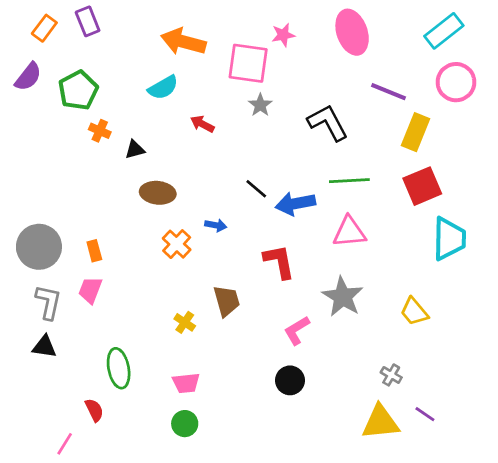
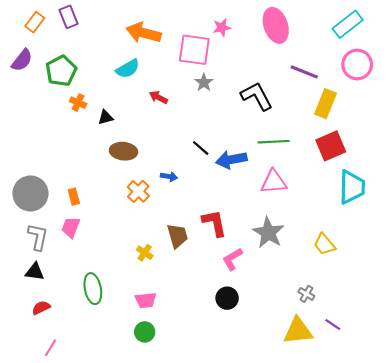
red L-shape: (279, 262) -> (214, 223), moved
red semicircle: (94, 410) -> (41, 308), moved, turned -90

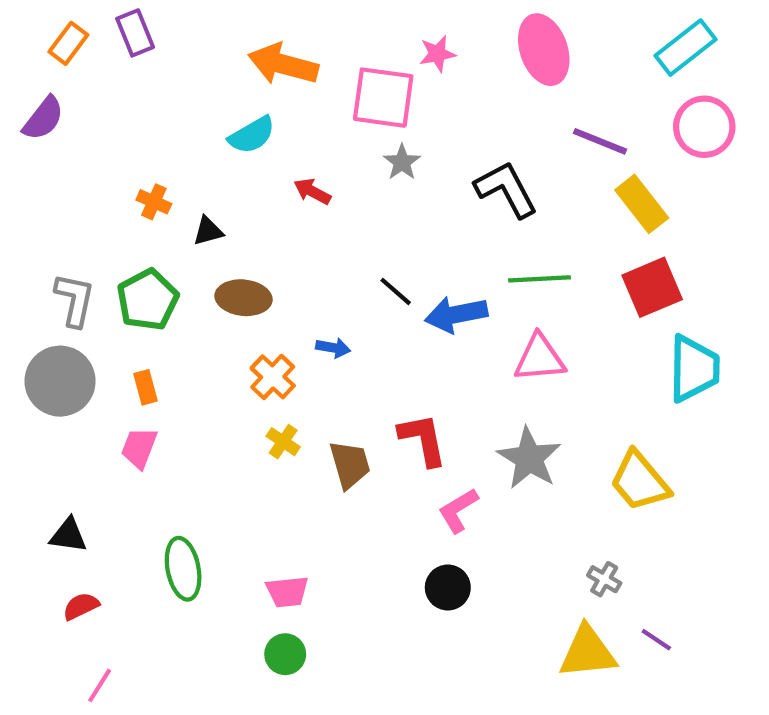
green pentagon: (61, 71) -> (148, 300), moved
yellow rectangle: (325, 104) -> (642, 204), turned -60
gray L-shape: (38, 237) -> (75, 300), moved
yellow trapezoid: (324, 244) -> (640, 481), size x1.4
yellow cross: (145, 253) -> (283, 442), moved

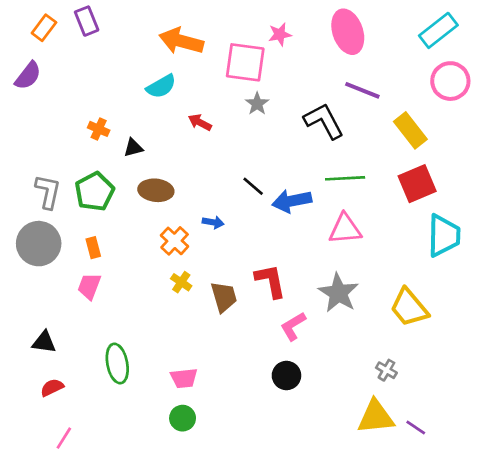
purple line: (600, 141) -> (362, 90), moved
purple line: (656, 640) -> (416, 427), moved

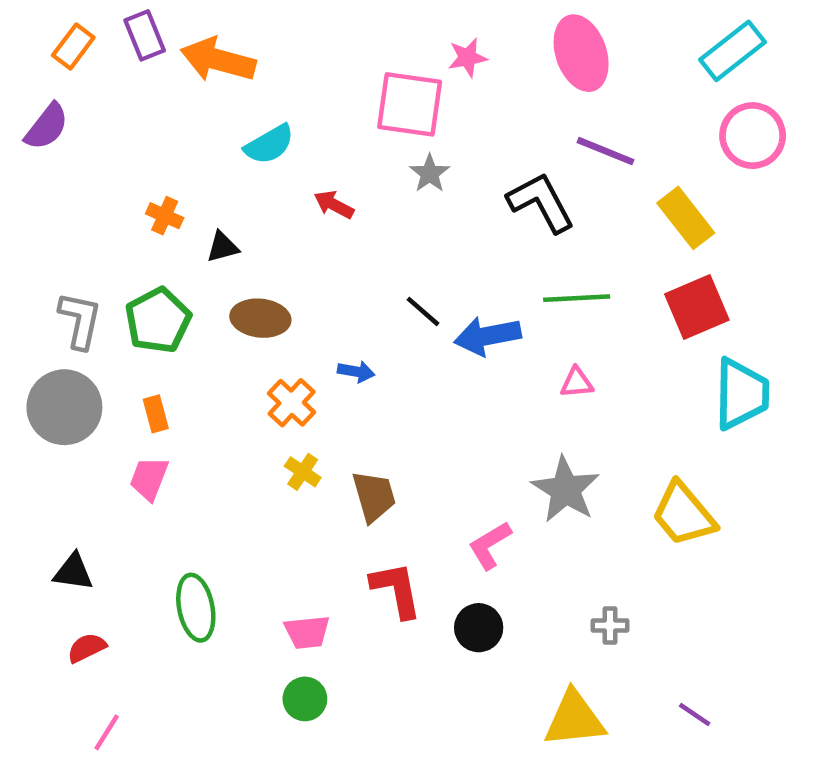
orange arrow: (181, 41) -> (218, 60), moved
pink triangle: (345, 229) -> (577, 383), size x0.6
red L-shape: (270, 281) -> (396, 590), moved
gray cross: (386, 370) -> (610, 625), moved, turned -30
yellow triangle: (376, 417) -> (574, 719), moved

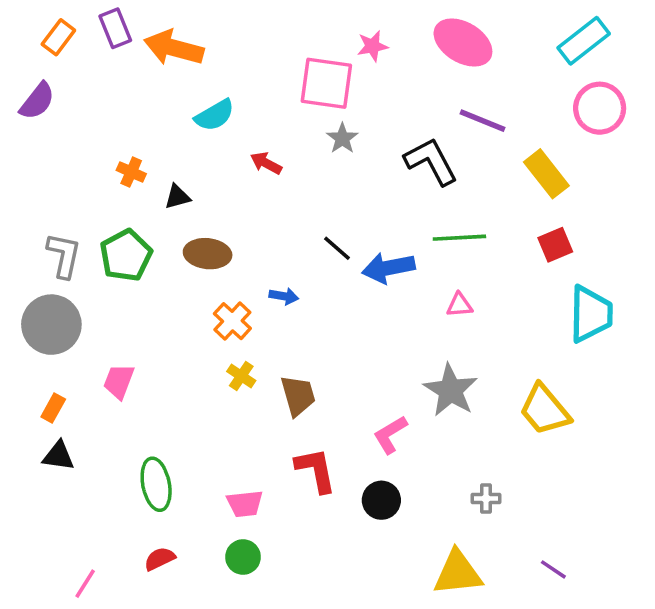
pink ellipse: (581, 53) -> (463, 43), turned -40
red square: (697, 307) -> (555, 245), size x0.7
orange rectangle: (156, 414) -> (53, 408), moved, turned 44
red semicircle: (87, 648) -> (160, 559), moved

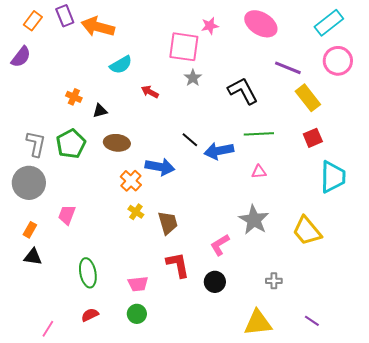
purple line: (483, 121) -> (288, 68), moved
blue arrow: (284, 296) -> (160, 167), size x1.8

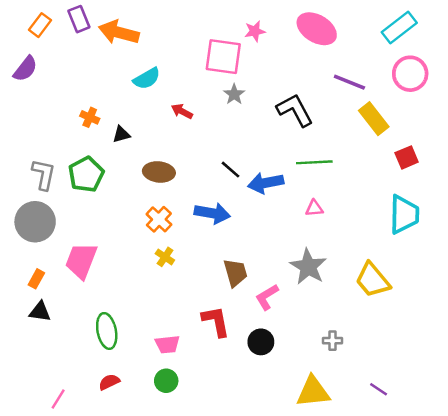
red square: (313, 138) -> (407, 157), moved
brown ellipse: (117, 143) -> (159, 172), moved
blue arrow: (160, 167) -> (212, 213), moved
pink trapezoid: (67, 215) -> (81, 261), size x1.5
brown trapezoid: (168, 223) -> (235, 273), moved

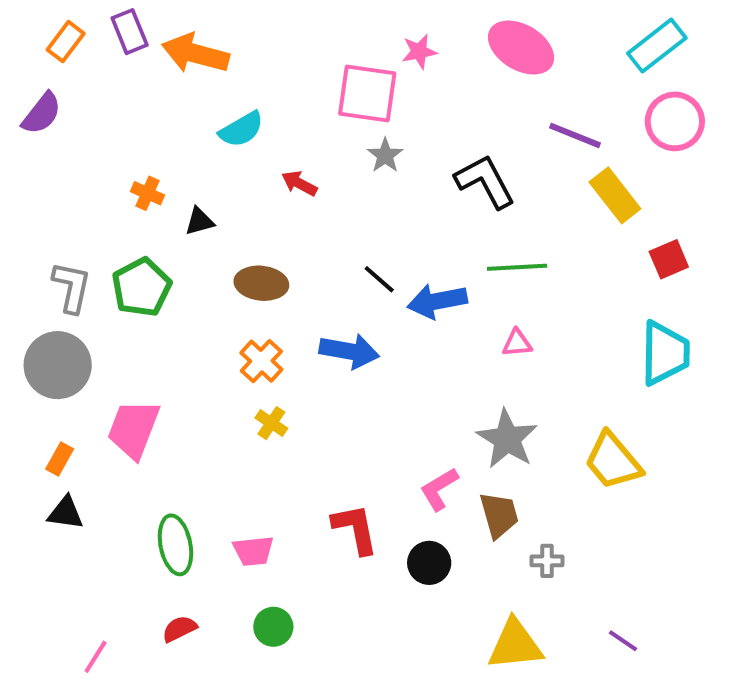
brown trapezoid: (235, 273) -> (499, 515), moved
pink trapezoid: (167, 344) -> (253, 551), moved

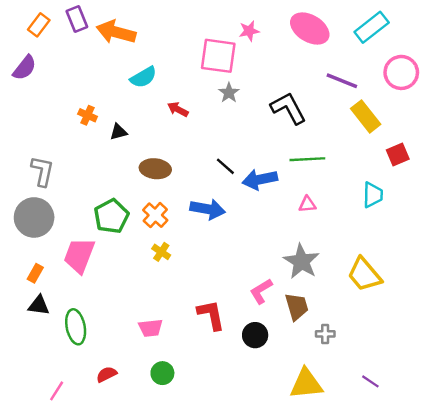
cyan rectangle: (657, 46) -> (372, 27), moved
green pentagon: (142, 287) -> (111, 216), moved
cyan trapezoid: (665, 353) -> (373, 195), moved, size x0.7
green ellipse: (175, 545) -> (76, 327), moved

